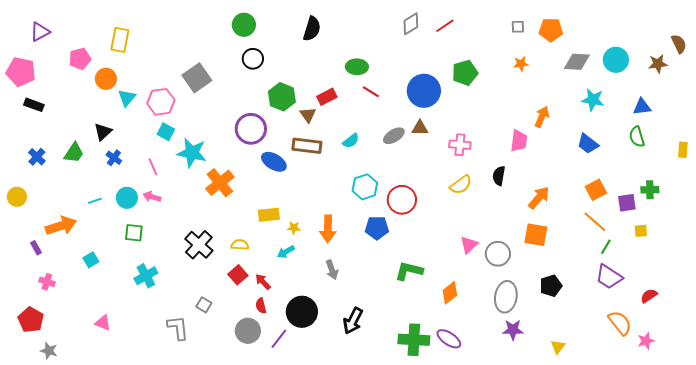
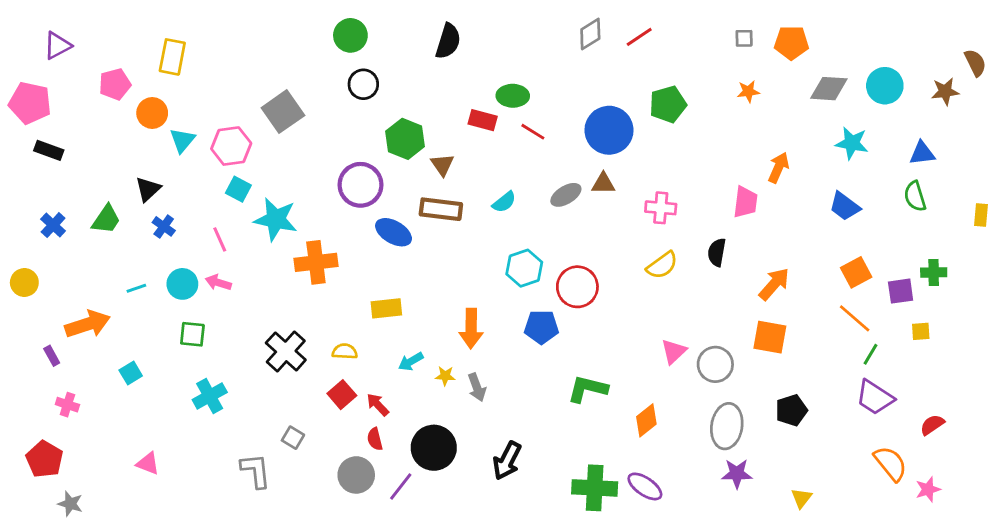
red rectangle: (327, 97) -> (483, 120), moved, turned 42
orange cross: (220, 183) -> (316, 262), turned 32
yellow star: (294, 228) -> (445, 376), moved

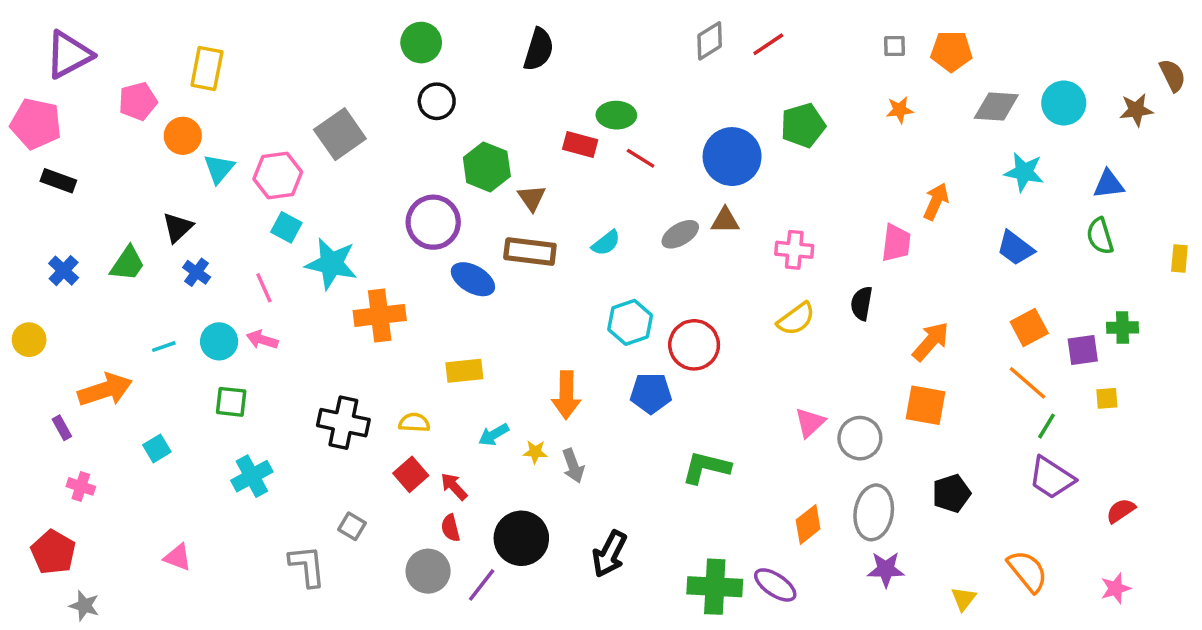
purple triangle: (57, 45) -> (69, 55), size x1.4
black cross: (286, 351) -> (343, 423), turned -30
orange diamond: (646, 420) -> (808, 524), moved
orange semicircle: (891, 463) -> (1027, 571), moved

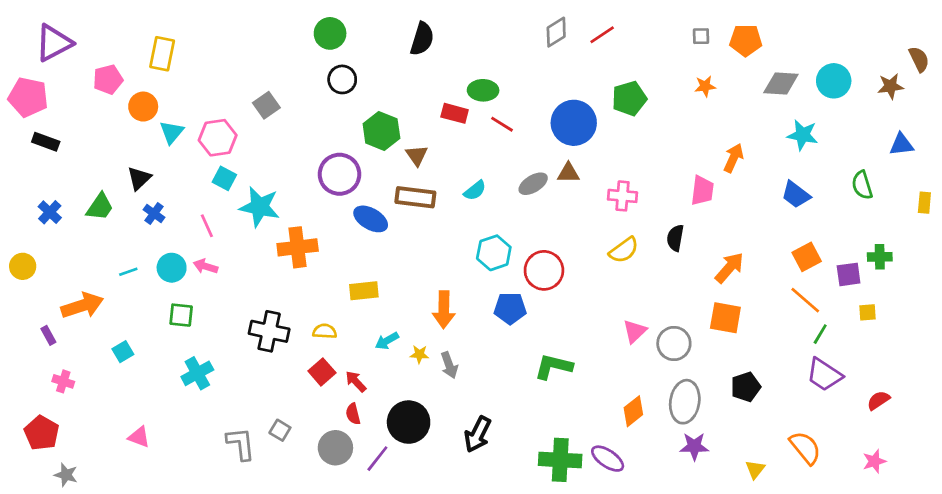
gray square: (340, 134) -> (266, 105), size x0.7
blue triangle: (1109, 184) -> (901, 144), moved
gray square: (352, 526) -> (280, 430), moved

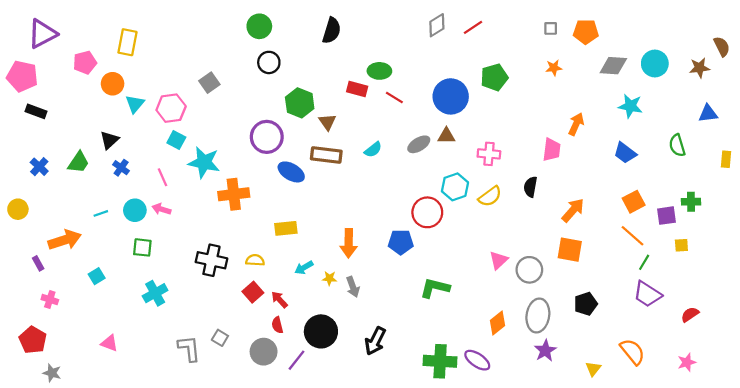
cyan hexagon: (494, 253) -> (455, 187), moved
purple star: (694, 446) -> (545, 351), turned -30

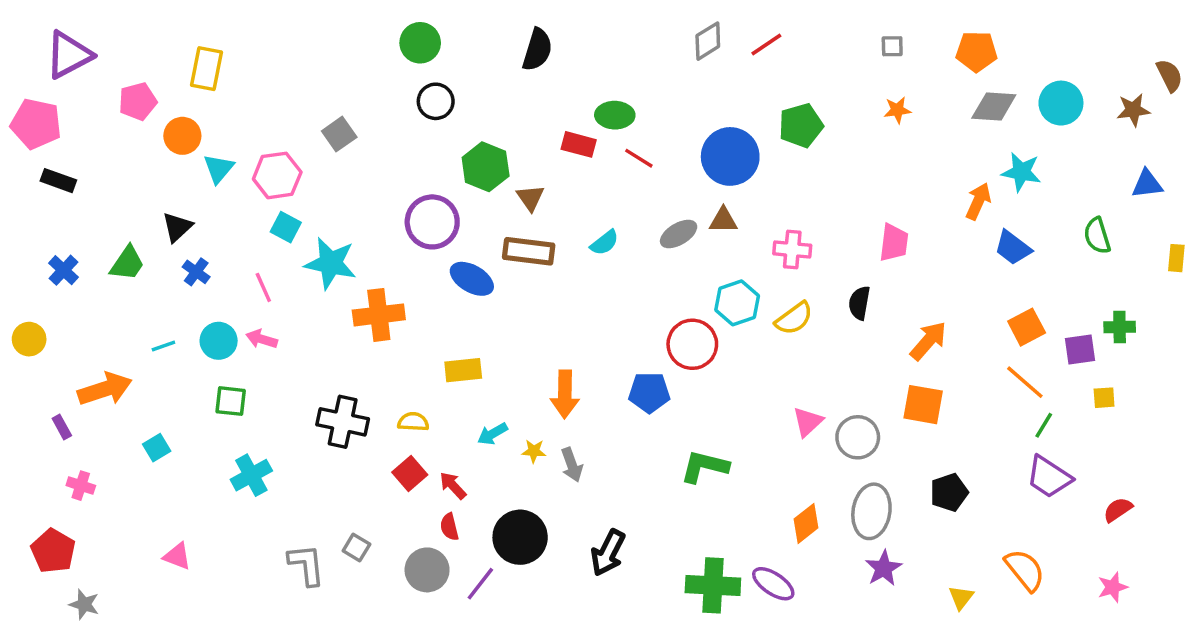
orange pentagon: (586, 32) -> (977, 51), moved
orange arrow: (576, 124) -> (978, 201), moved

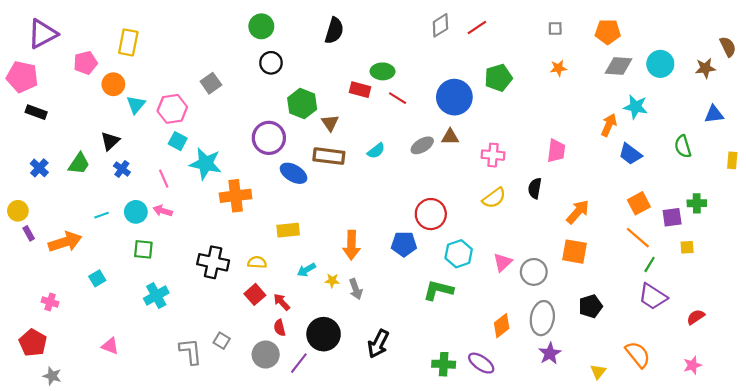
cyan hexagon: (737, 303) -> (459, 254), moved
purple rectangle: (62, 427) -> (29, 233), moved
green cross: (713, 585) -> (444, 364), size x0.7

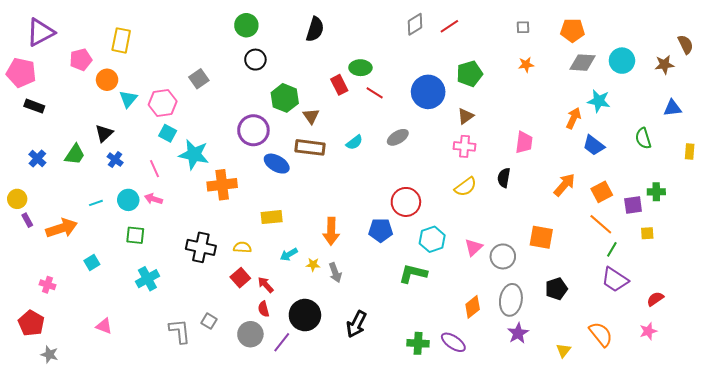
red rectangle: (360, 90) -> (339, 85), turned 48
brown triangle: (450, 137) -> (465, 116), moved, turned -36
orange arrow: (578, 212) -> (564, 185), moved
pink star: (692, 365) -> (648, 331), moved

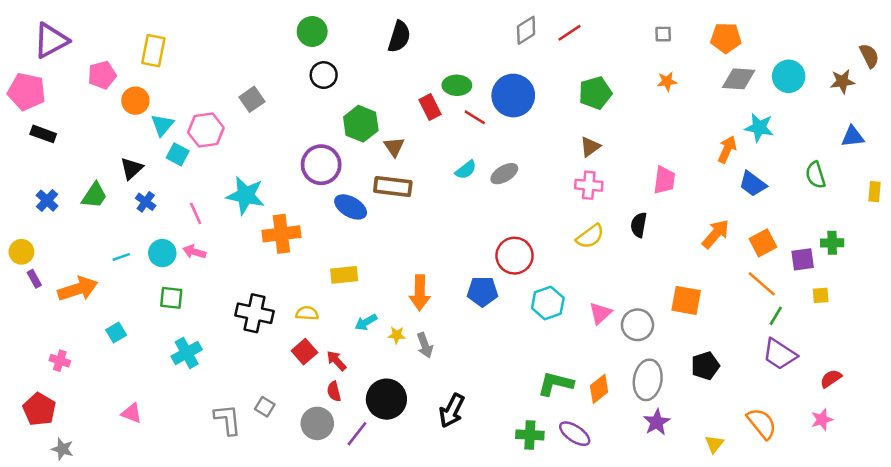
blue circle: (428, 92) -> (513, 96), moved
cyan square: (168, 133) -> (178, 154), moved
cyan semicircle: (354, 142) -> (466, 170), moved
green L-shape: (413, 274) -> (555, 384), moved

